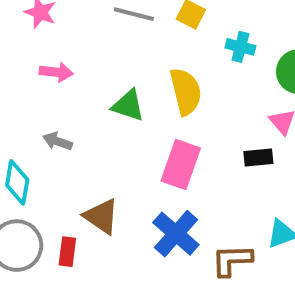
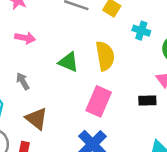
gray arrow: (58, 141) -> (23, 81), turned 36
brown triangle: (101, 216) -> (36, 119), moved

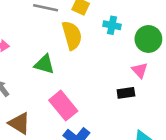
yellow semicircle: (105, 56) -> (72, 35), moved
pink rectangle: (99, 101) -> (63, 106), moved, turned -56

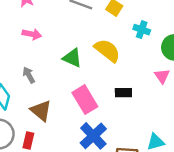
yellow semicircle: (72, 35) -> (107, 50), moved, turned -44
black rectangle: (126, 93) -> (123, 93), moved

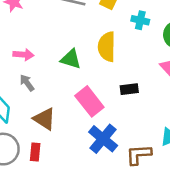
pink arrow: (32, 34) -> (23, 55), moved
yellow semicircle: (107, 50) -> (107, 47), turned -120

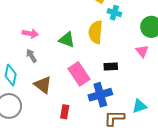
cyan cross: (140, 20) -> (114, 13), moved
blue cross: (103, 139) -> (100, 95), moved, turned 30
red rectangle: (35, 152) -> (65, 112), moved

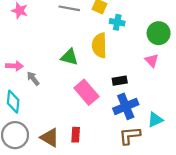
pink arrow: (30, 34) -> (14, 66), moved
brown triangle: (43, 85) -> (50, 138), moved
blue cross: (100, 95) -> (126, 106), moved

